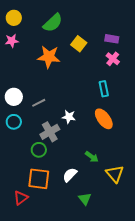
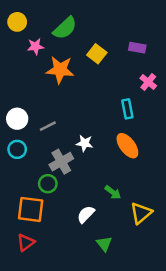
pink star: (12, 41) -> (36, 46), moved
pink cross: (113, 59) -> (148, 82), moved
yellow triangle: (115, 174) -> (141, 213), turned 30
orange square: (39, 179) -> (31, 209), moved

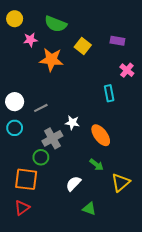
green semicircle: (65, 28) -> (56, 24), turned 65
orange ellipse: (127, 146) -> (101, 135), moved
green triangle: (104, 244) -> (89, 209), turned -32

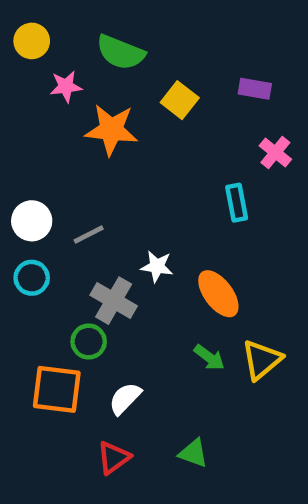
gray cross: (52, 138) -> (114, 301), turned -30
yellow triangle: (121, 182) -> (262, 360), moved
white semicircle: (73, 184) -> (125, 398), moved
red triangle: (22, 208) -> (114, 458), moved

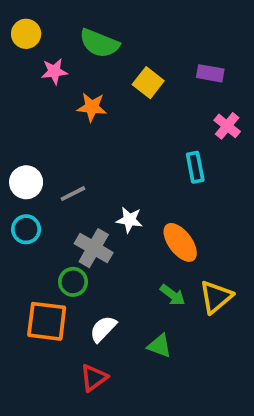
orange star: (111, 130) -> (92, 107), size x0.7
green triangle: (193, 453) -> (159, 346), moved

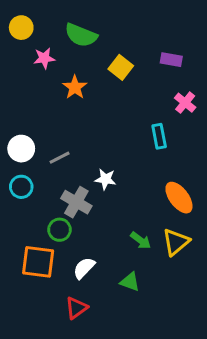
orange star: (92, 107) -> (75, 87), turned 30
orange ellipse: (180, 242) -> (179, 198), moved

